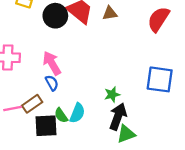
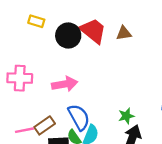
pink arrow: (52, 63) -> (65, 84), turned 110
blue semicircle: (52, 83) -> (79, 117), moved, size x1.6

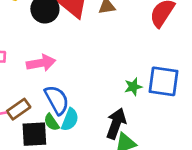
green star: (126, 116) -> (133, 87), moved

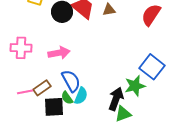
blue square: (163, 81) -> (152, 67), turned 30
green star: (133, 87) -> (135, 86), moved, size x1.5

